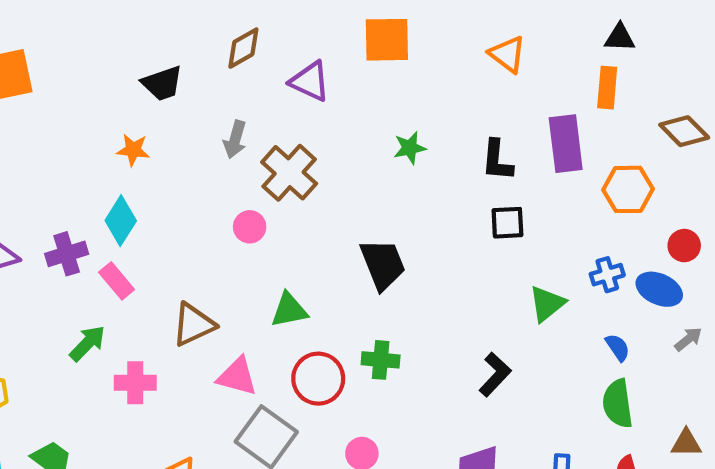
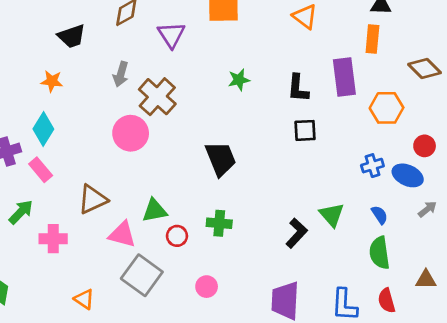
purple triangle: (310, 81) -> (171, 35), turned 32
pink circle: (250, 227) -> (131, 133), size x1.6
green triangle: (547, 304) -> (332, 215), moved, turned -32
green triangle: (289, 310) -> (154, 211), moved
red circle: (318, 379) -> (177, 236), size x0.6

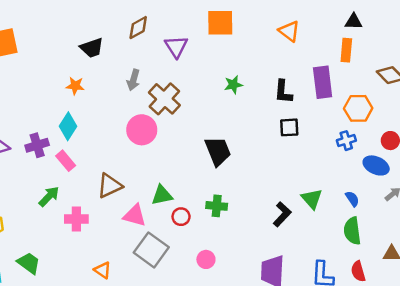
blue cross: (372, 166) -> (346, 141), moved

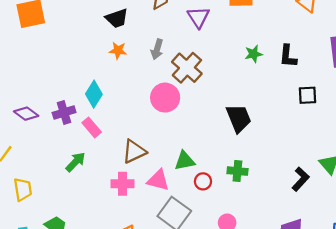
orange star: (75, 86) -> (118, 50), moved
black L-shape: (283, 92) -> (288, 56), moved
pink cross: (76, 219) -> (123, 184), moved

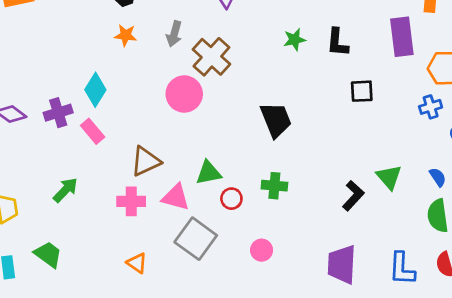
green arrow: (76, 162) -> (65, 190), moved

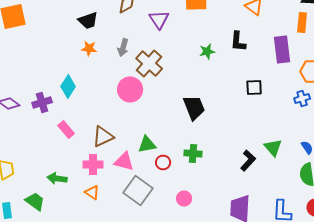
black L-shape: (337, 42) -> (238, 42), moved
pink rectangle: (93, 131) -> (66, 130), moved
green arrow: (65, 190) -> (57, 178), moved, turned -126
orange triangle: (137, 263) -> (92, 192), moved

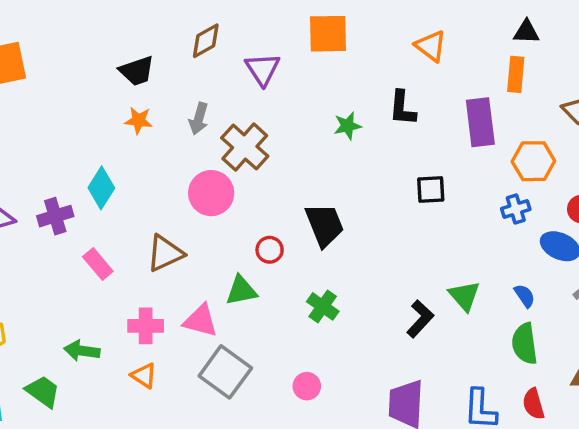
brown triangle: (103, 136) -> (165, 253), moved
green cross: (193, 154) -> (323, 306), turned 30
red circle: (163, 162) -> (270, 250), moved

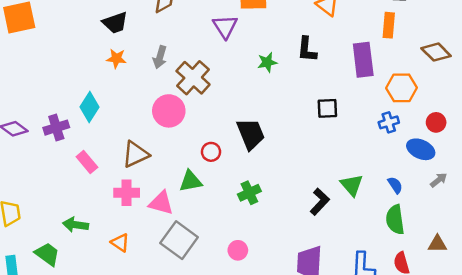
purple triangle: (262, 69) -> (225, 27), moved
green cross: (323, 306) -> (249, 193), turned 30
pink cross: (146, 326) -> (127, 193), moved

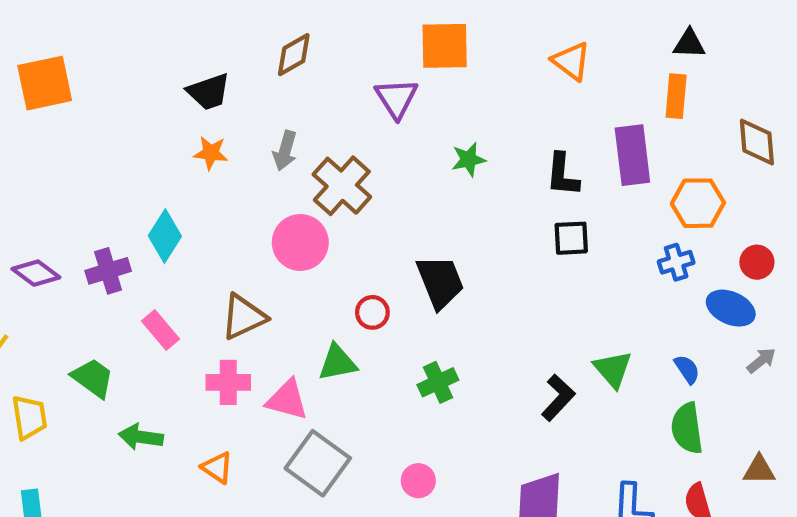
black L-shape: (307, 50) -> (562, 175), moved
brown diamond: (436, 52) -> (757, 142), turned 40
green trapezoid: (47, 254) -> (93, 378), moved

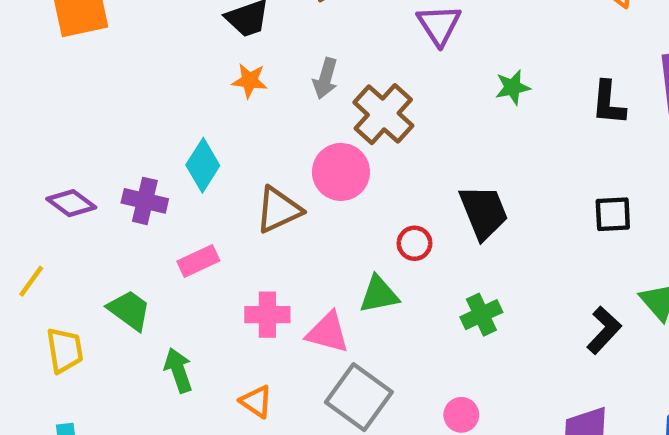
black square: (571, 238) -> (613, 214), moved
purple cross: (108, 271) -> (145, 201), turned 30
brown triangle: (244, 317) -> (279, 210), moved
pink rectangle: (160, 330) -> (198, 261), turned -75
green arrow: (141, 437) -> (178, 370), turned 63

